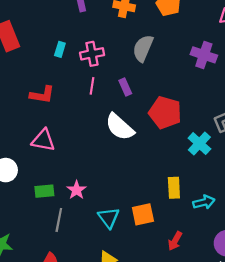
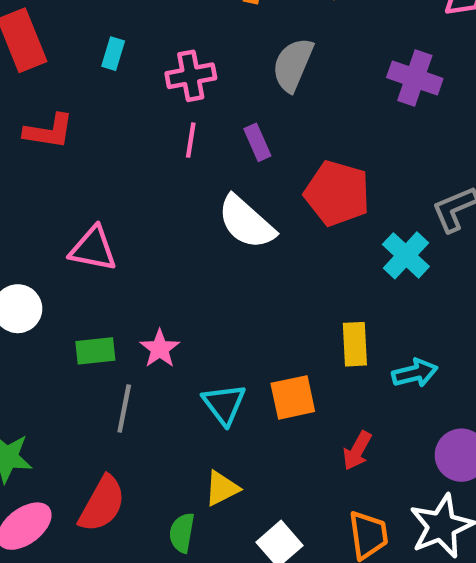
cyan rectangle: (60, 49) -> (113, 54), moved
red L-shape: (42, 95) -> (49, 131), moved

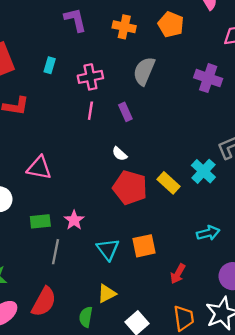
red pentagon: (337, 193) -> (130, 188), moved
white semicircle: (246, 222) -> (120, 154), size x0.5
yellow rectangle: (355, 344) -> (168, 183), moved, turned -45

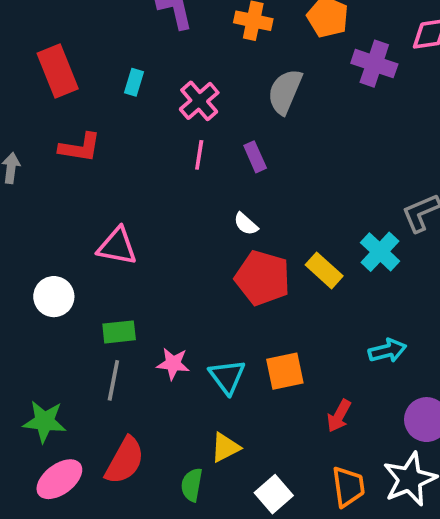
pink cross: (90, 77) -> (199, 101), turned -30
purple cross: (208, 78) -> (374, 64), moved
pink star: (74, 220) -> (173, 364), moved, turned -30
gray line: (55, 252) -> (113, 380), moved

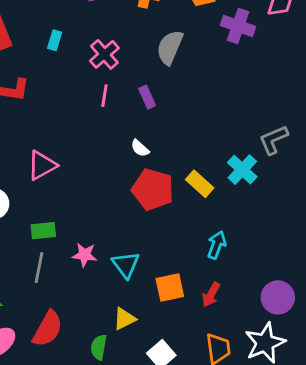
pink triangle: (117, 246) -> (42, 165), turned -40
cyan arrow: (387, 351) -> (217, 245), moved, turned -56
orange square: (285, 371) -> (170, 288), moved

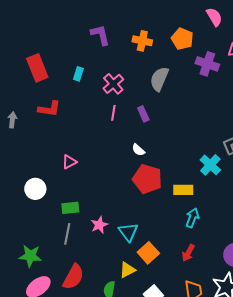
pink triangle: (42, 165) -> (69, 162), size x0.7
yellow rectangle: (200, 184) -> (183, 190), moved, turned -42
pink star: (85, 255) -> (99, 225), turned -30
orange square: (170, 288) -> (148, 253), moved, turned -30

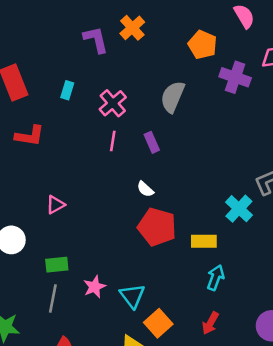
orange cross: (142, 41) -> (132, 28), moved, turned 36

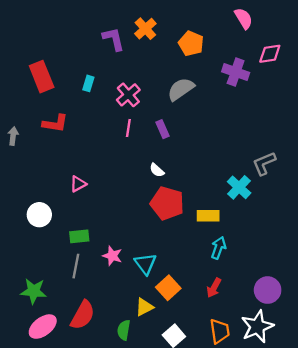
orange pentagon: (203, 45) -> (191, 44), moved
gray semicircle: (173, 97) -> (181, 89), turned 32
pink star: (95, 287) -> (112, 256), turned -30

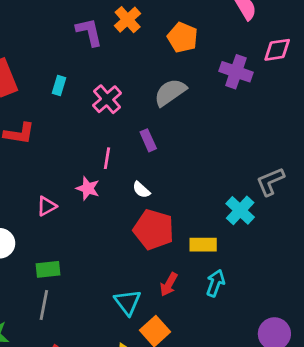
pink line: (128, 128) -> (107, 158), moved
pink star: (112, 256) -> (88, 188), moved
red arrow: (214, 288) -> (169, 284), moved

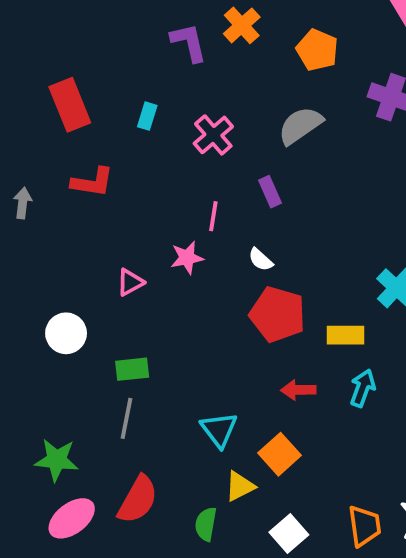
pink star: (88, 188) -> (187, 258), turned -30
red arrow: (169, 284) -> (298, 390), turned 60
cyan triangle: (128, 302) -> (219, 430), moved

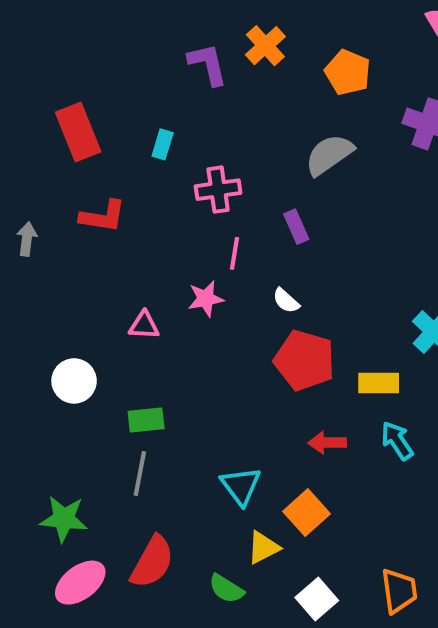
pink cross: (213, 135) -> (218, 190), moved, turned 33
pink triangle: (130, 282) -> (144, 325), turned 32
cyan arrow: (363, 388) -> (397, 441), turned -54
green semicircle: (206, 524) -> (226, 589), turned -68

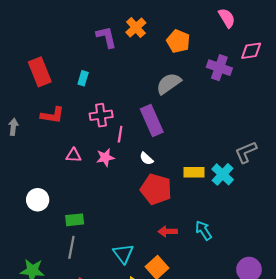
pink cross: (218, 190) -> (101, 115), moved
purple rectangle: (296, 227) -> (152, 120), size x1.8
pink triangle: (144, 325) -> (74, 155), moved
yellow rectangle: (379, 383) -> (194, 172), moved

